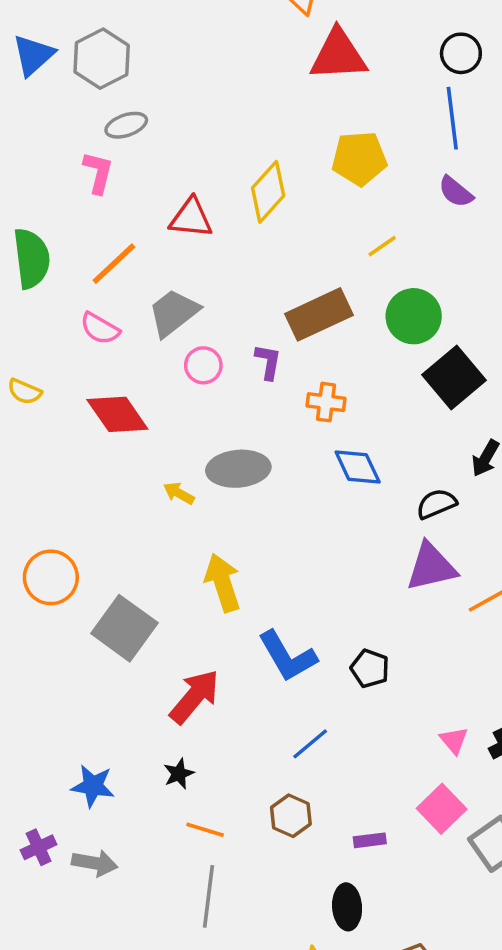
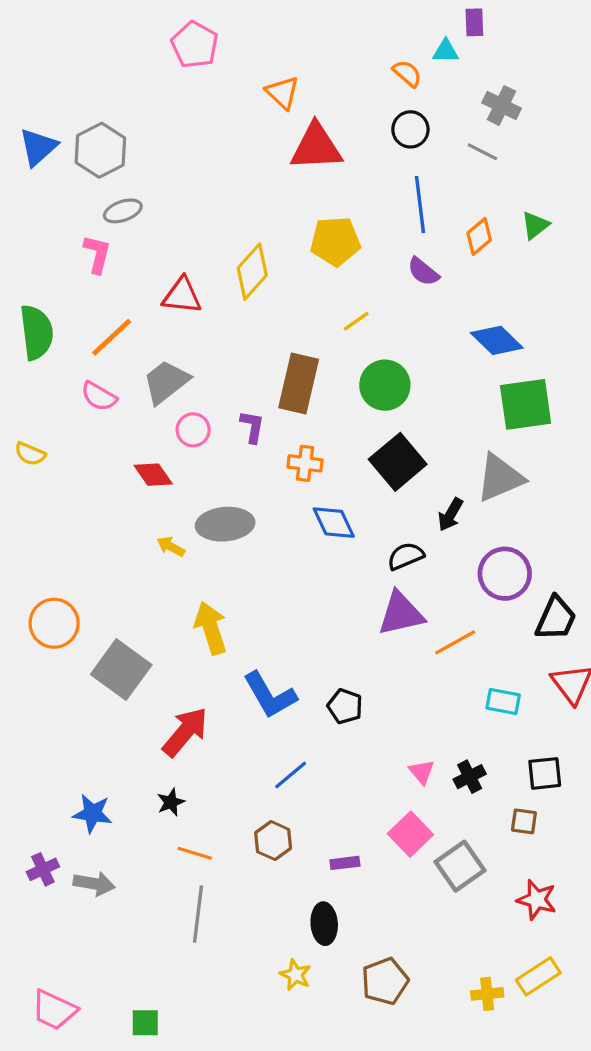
black circle: (461, 53) -> (410, 129), moved
brown rectangle: (319, 314) -> (299, 384), turned -52
black square: (454, 378) -> (398, 462), moved
red diamond: (117, 414) -> (153, 475), moved, size x0.7

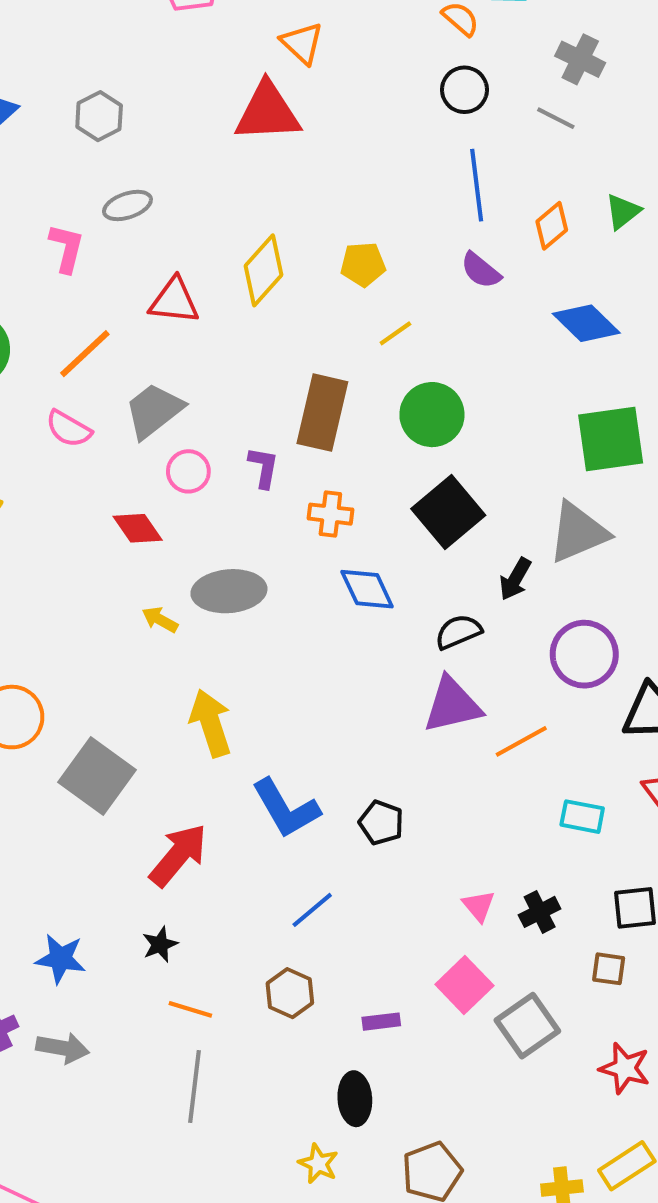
red triangle: (316, 147) -> (268, 112), moved
gray hexagon: (100, 150) -> (99, 116), moved, size x0.7
gray ellipse: (123, 211) -> (127, 205), moved
yellow pentagon: (335, 241) -> (363, 264), moved, size x0.7
blue diamond: (497, 340) -> (586, 323), moved

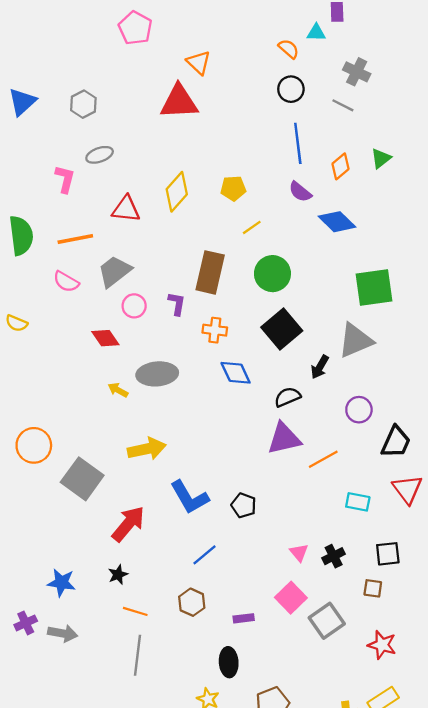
blue diamond: (586, 323) -> (337, 222), moved
orange line: (85, 354) -> (75, 239), turned 32
purple circle: (584, 654) -> (359, 410), size x0.7
yellow arrow: (211, 723) -> (147, 449), turned 96

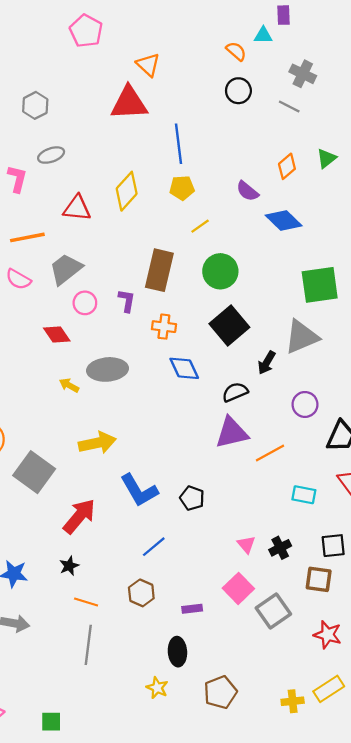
blue line: (298, 143) -> (179, 144), moved
brown square: (373, 588) -> (319, 579), size x1.4

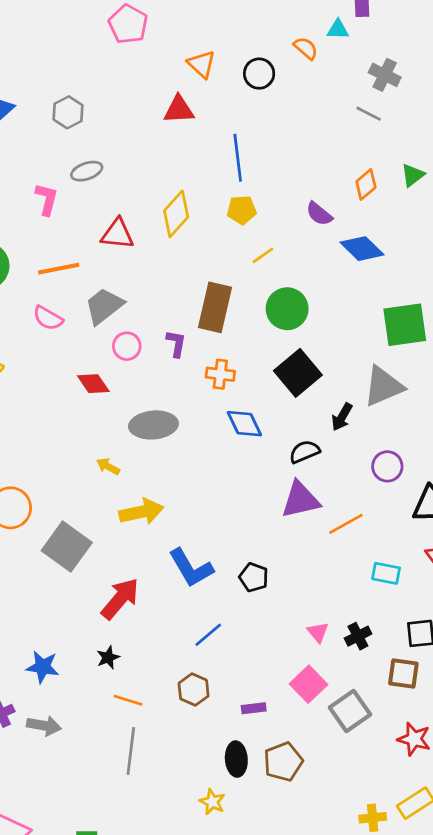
black circle: (238, 91) -> (259, 74), moved
red triangle: (129, 103) -> (179, 110), size x0.7
yellow arrow: (69, 385) -> (108, 466), moved
brown pentagon: (220, 692) -> (283, 762), moved

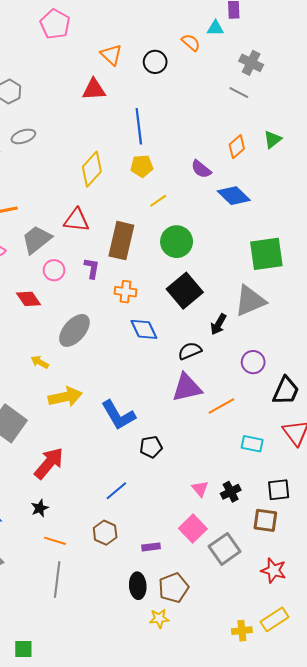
red triangle: (117, 234) -> (76, 220), moved
gray ellipse: (153, 425) -> (74, 330), turned -44
blue L-shape: (191, 568) -> (118, 415), moved
black pentagon: (254, 577) -> (151, 447), turned -30
yellow star: (212, 802) -> (159, 618), moved, turned -30

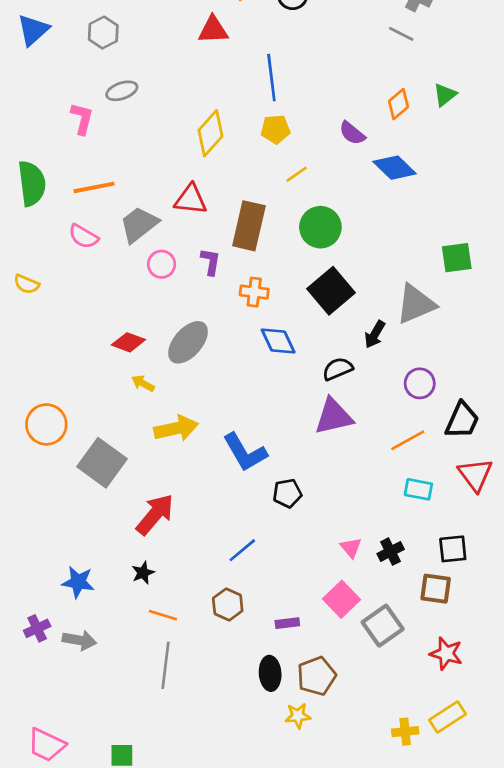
green square: (266, 254) -> (457, 258), moved, size x0.7
red diamond: (28, 299) -> (128, 342), moved, turned -35
orange line: (221, 406) -> (408, 440), moved

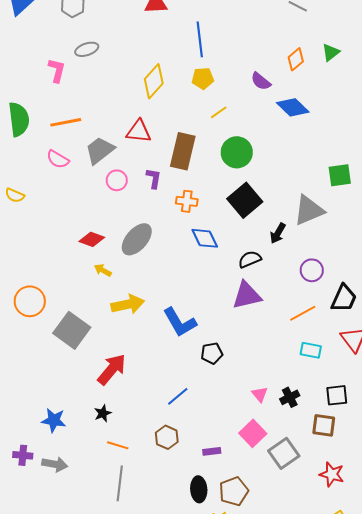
purple cross: (37, 628) -> (23, 455), turned 30

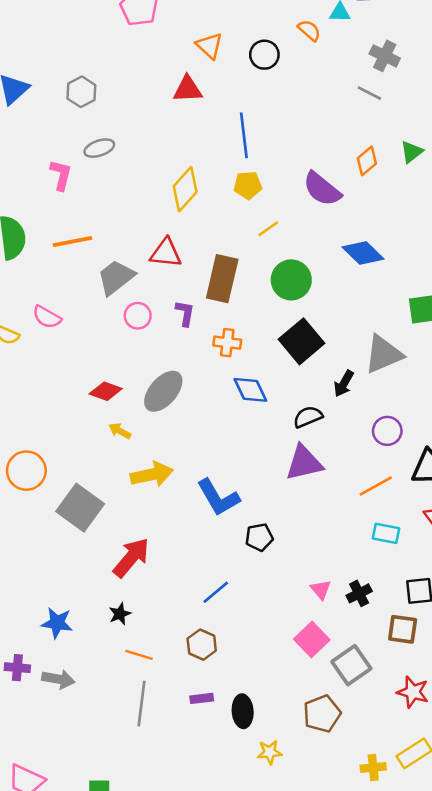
purple semicircle: (261, 81) -> (322, 189), size x1.5
blue diamond: (293, 107) -> (363, 253), moved
pink semicircle: (58, 159) -> (47, 317), moved
purple rectangle: (212, 451) -> (202, 698), moved
brown pentagon: (234, 491) -> (322, 714), moved

